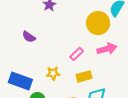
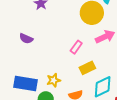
yellow star: (53, 73) -> (54, 80), moved

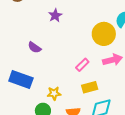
blue rectangle: (26, 84) -> (21, 80), moved

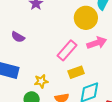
pink rectangle: (82, 65) -> (67, 50), size x1.5

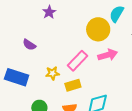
yellow rectangle: (76, 72) -> (73, 85), moved
yellow star: (41, 81) -> (52, 73), moved

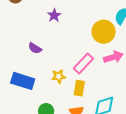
yellow rectangle: (73, 85) -> (79, 88), turned -63

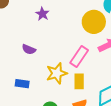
yellow star: (59, 76) -> (57, 73), size x1.5
blue rectangle: (23, 81) -> (22, 84), size x0.6

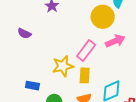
purple semicircle: (29, 49) -> (24, 33), moved
blue rectangle: (22, 84) -> (32, 86), moved

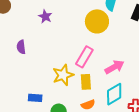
purple semicircle: (24, 33) -> (21, 47), turned 64
pink arrow: (115, 41) -> (114, 67), moved

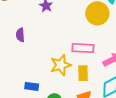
pink rectangle: (84, 57) -> (83, 48), turned 60

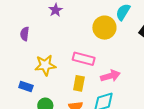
yellow star: (61, 65) -> (45, 65), moved

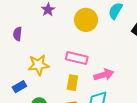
yellow circle: (104, 28) -> (86, 20), moved
blue rectangle: (26, 87) -> (19, 87), turned -48

